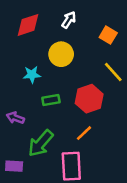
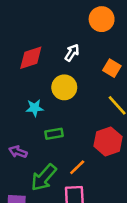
red hexagon: (89, 99) -> (108, 141), moved
orange line: (84, 133) -> (77, 167), moved

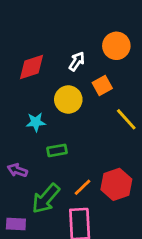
orange circle: (102, 19) -> (116, 46), moved
orange square: (112, 68) -> (102, 85), moved, turned 30
red hexagon: (108, 141) -> (116, 184), moved

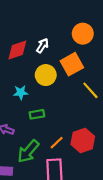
white arrow: (77, 61) -> (42, 46), moved
orange square: (102, 85) -> (72, 64), size x1.5

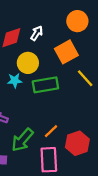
yellow circle: (46, 75) -> (28, 63), moved
green rectangle: (37, 114) -> (45, 85), moved, size x1.6
red hexagon: (83, 140) -> (77, 143), moved

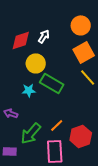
orange square: (66, 52) -> (84, 52), moved
cyan star: (15, 81) -> (29, 90), moved
green rectangle: (45, 85) -> (52, 83), turned 40

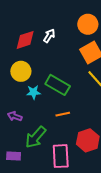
yellow circle: (36, 63) -> (21, 71), moved
orange line: (57, 125) -> (63, 114), moved, turned 32

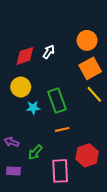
green rectangle: (58, 85) -> (57, 100), turned 40
purple arrow: (15, 116) -> (11, 142), moved
green arrow: (36, 137) -> (35, 152), size x0.7

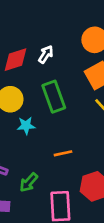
green rectangle: (57, 100) -> (54, 97), moved

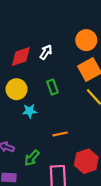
green rectangle: (54, 97) -> (52, 87), size x0.6

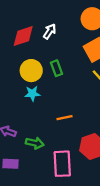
yellow circle: (16, 89) -> (31, 71), moved
green arrow: (32, 158) -> (35, 143), turned -119

